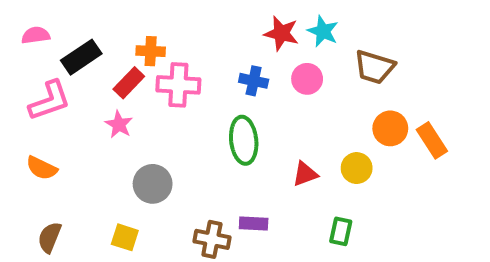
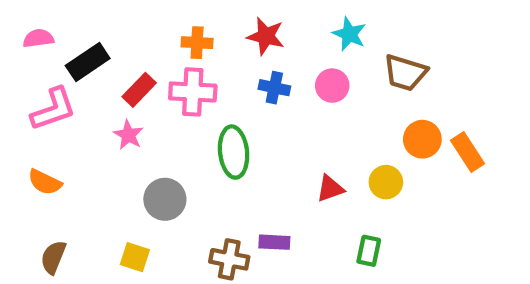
red star: (281, 33) -> (266, 36), moved
orange cross: (151, 51) -> (197, 43), moved
green ellipse: (244, 140) -> (234, 152), moved

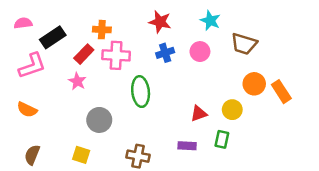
orange cross: (197, 43) -> (102, 30), moved
blue cross: (274, 88) -> (165, 53), turned -30
purple rectangle: (274, 242) -> (187, 146), moved
green rectangle: (369, 251) -> (222, 139), moved

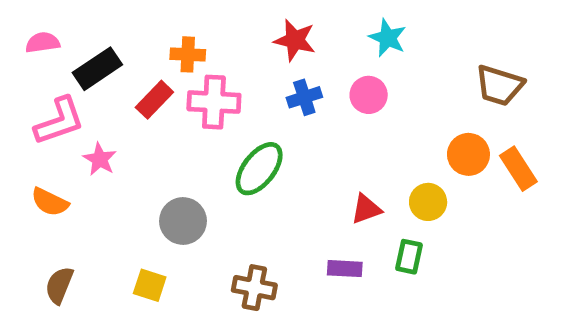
brown trapezoid: (244, 44) -> (499, 85), moved
pink star: (77, 81) -> (100, 159), moved
green ellipse: (141, 92) -> (259, 169), turned 44

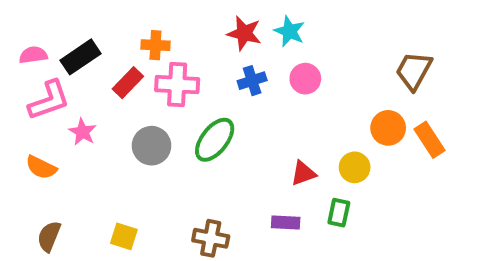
cyan star: (388, 38) -> (290, 31), moved
pink semicircle: (43, 43) -> (33, 55), moved
brown trapezoid: (499, 85) -> (414, 71), turned 102
gray circle: (183, 221) -> (152, 146), moved

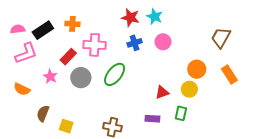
orange cross: (155, 45) -> (72, 24), moved
red rectangle: (128, 83) -> (68, 57), moved
orange circle: (388, 128) -> (197, 69), moved
pink star: (82, 132) -> (50, 77), moved
brown semicircle: (49, 236) -> (43, 113), moved

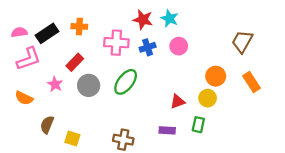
pink cross: (95, 45) -> (116, 43), moved

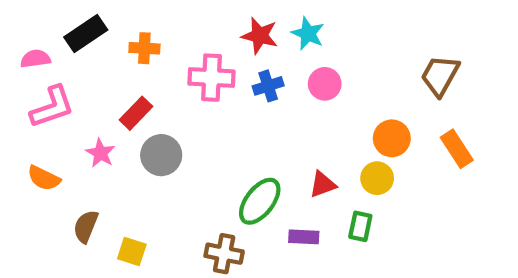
black rectangle: (47, 33) -> (86, 34), moved
green ellipse: (126, 82) -> (260, 201), moved

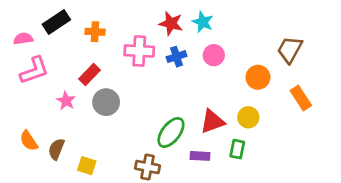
orange circle: (392, 138) -> (258, 77), moved
orange semicircle: (44, 178) -> (29, 141), moved, turned 30
red triangle: (323, 184) -> (212, 121), size x1.4

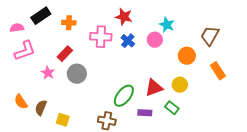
cyan star: (203, 22) -> (167, 25), moved
blue cross: (176, 57) -> (128, 41), turned -32
green rectangle: (237, 149) -> (172, 108), turned -64

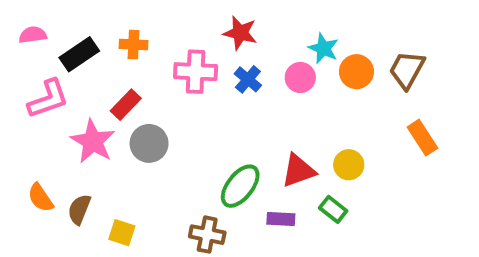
black rectangle: (41, 16) -> (79, 54), moved
pink semicircle: (17, 28) -> (33, 35), moved
orange circle: (187, 56) -> (356, 72), moved
pink star: (48, 73) -> (93, 141), size x1.6

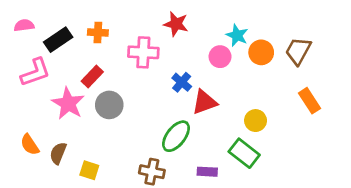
blue cross: (248, 79) -> (182, 82), moved
red triangle: (298, 171) -> (204, 102), moved
green rectangle: (333, 209) -> (244, 153), size x1.5
purple rectangle: (281, 219) -> (207, 172), moved

